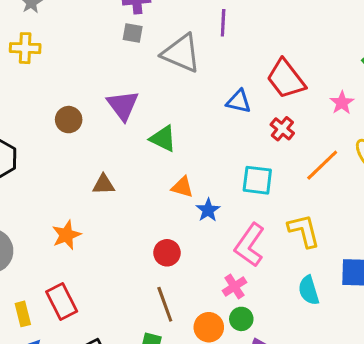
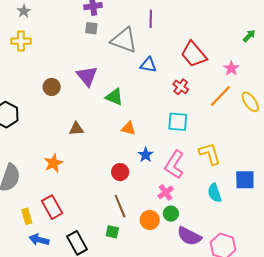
blue triangle: (239, 101) -> (148, 65), moved
red cross: (282, 129) -> (181, 87), moved
orange line: (322, 165) -> (220, 96), moved
blue star: (208, 210) -> (146, 155), moved

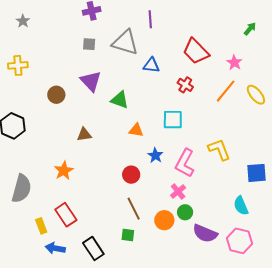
gray square: (91, 28) -> (89, 44), moved
yellow cross: (21, 41) -> (18, 65), moved
cyan square: (178, 122) -> (173, 120), moved
cyan semicircle: (215, 193) -> (241, 206), moved

